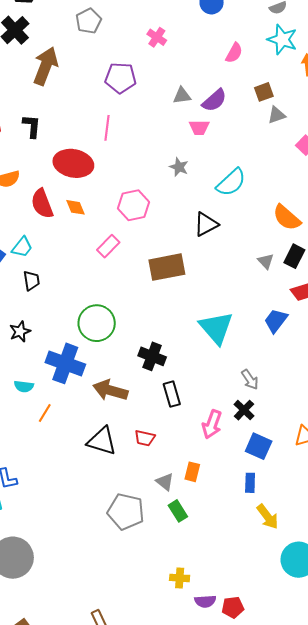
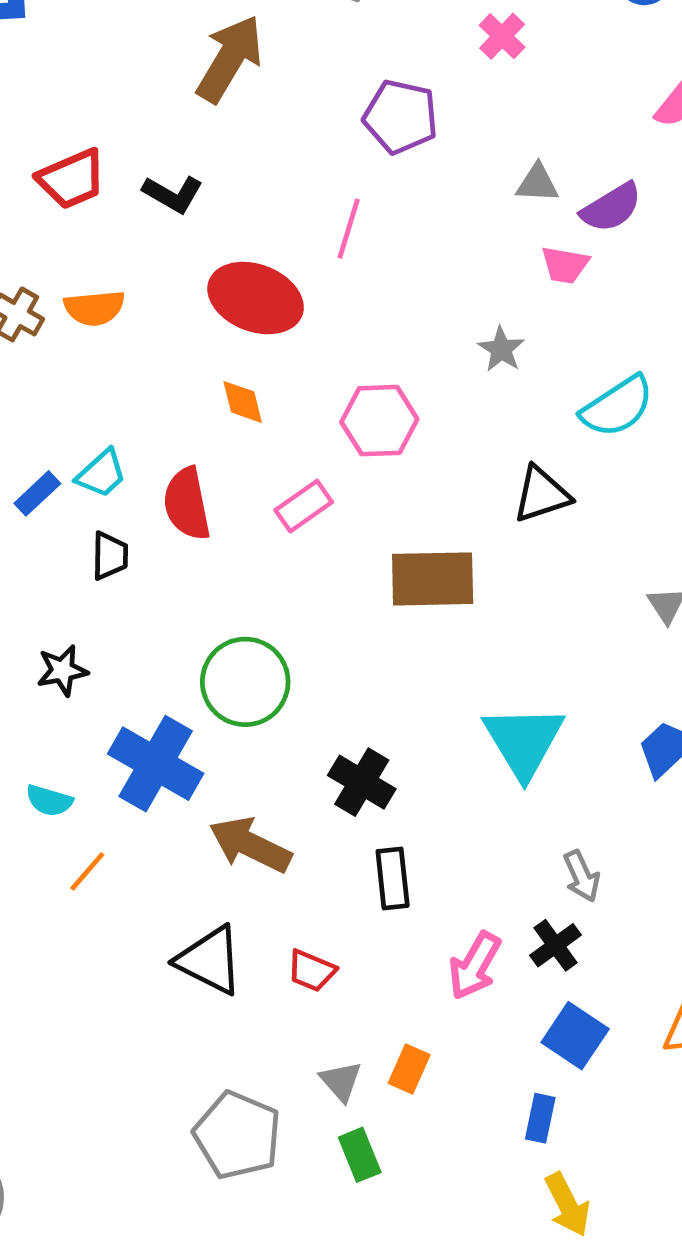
black L-shape: (32, 126) -> (173, 194), turned 105
red semicircle: (42, 204) -> (187, 504), moved

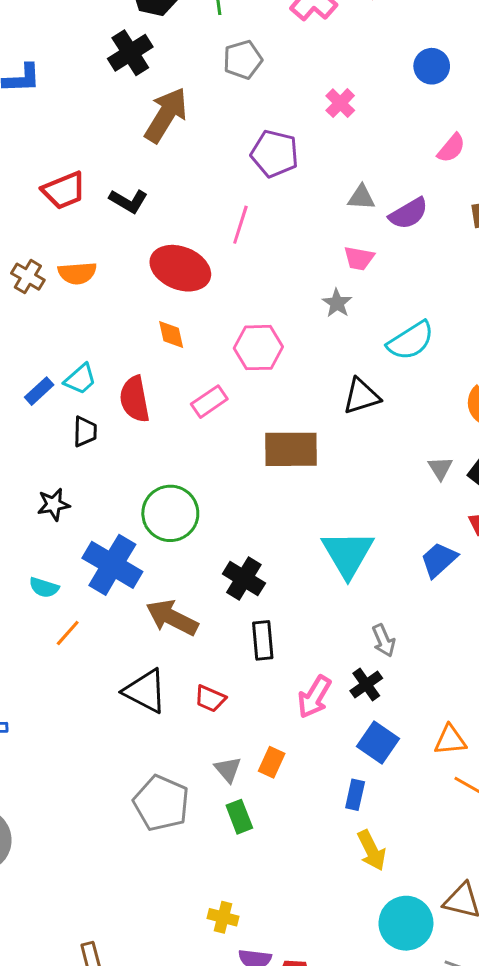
pink trapezoid: (565, 265) -> (359, 258), moved

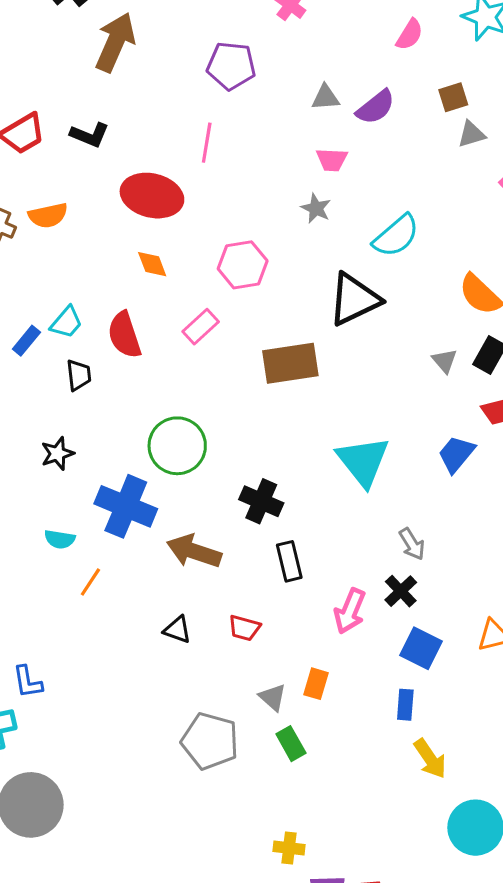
black triangle: (361, 396) -> (354, 299), size x1.4
black triangle: (145, 691) -> (177, 630), size x0.6

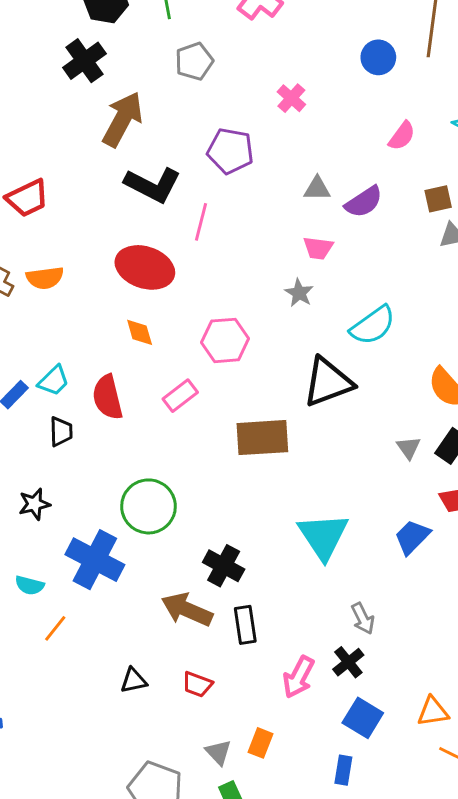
black L-shape: (90, 135) -> (153, 185), moved, size x1.5
brown arrow: (194, 551) -> (187, 610), moved
black triangle: (177, 630) -> (134, 681), turned -36

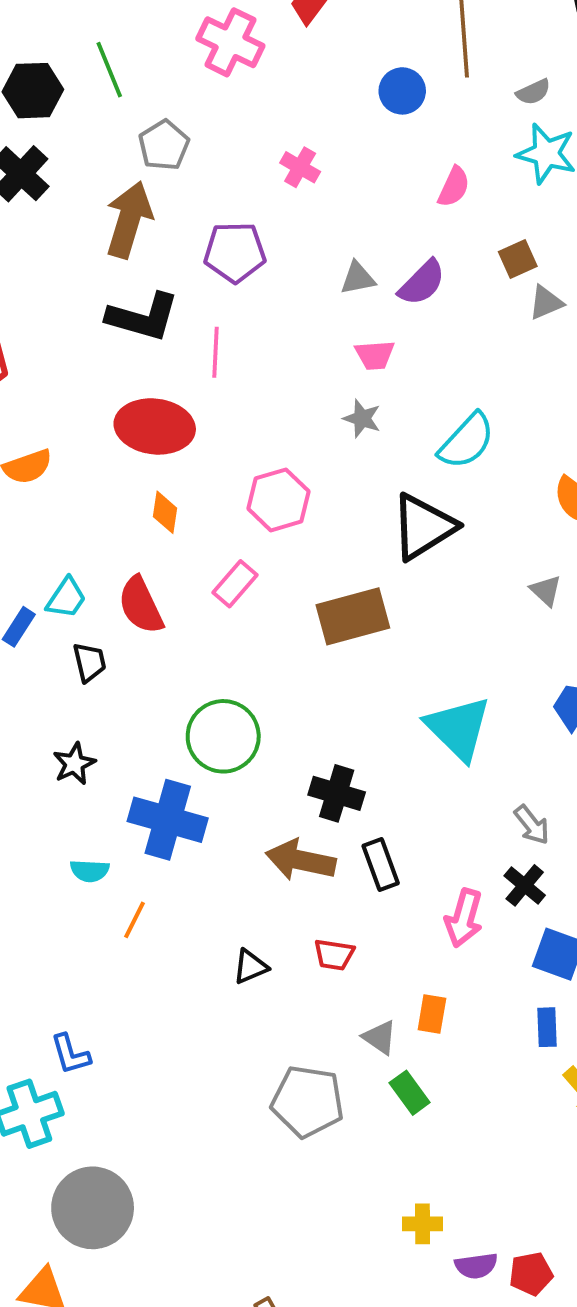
brown arrow: (123, 119) -> (129, 220), moved
orange diamond: (140, 332) -> (165, 512), turned 36

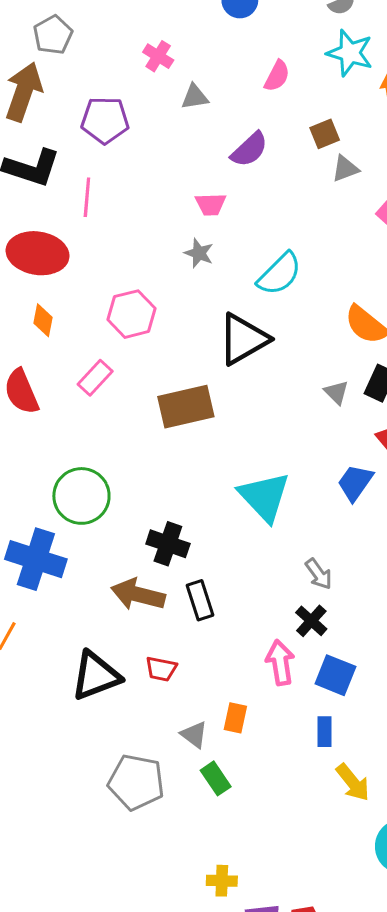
gray triangle: (358, 278) -> (195, 97), moved
pink arrow: (464, 918) -> (280, 663), moved, turned 153
black triangle: (250, 967) -> (96, 676), size x1.8

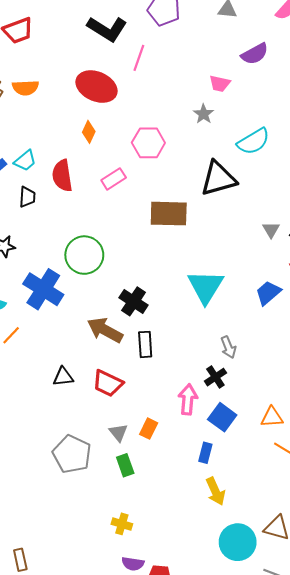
red trapezoid: (161, 669) -> (108, 383), size x1.4
black triangle: (96, 676) -> (63, 377), size x0.6
yellow cross: (222, 881) -> (122, 524), moved

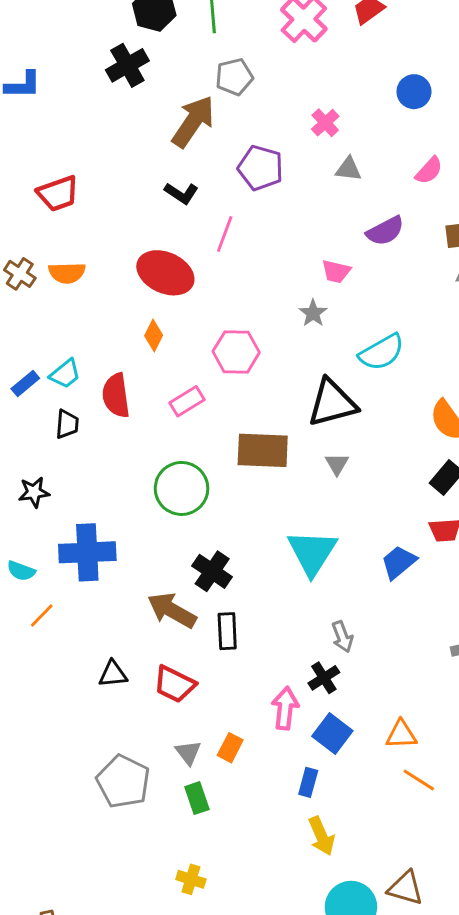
black L-shape: (107, 29) -> (181, 193), size x0.6
gray triangle: (271, 230) -> (337, 464), moved
green circle: (84, 255) -> (182, 488), moved
blue cross: (43, 289) -> (87, 552), turned -36

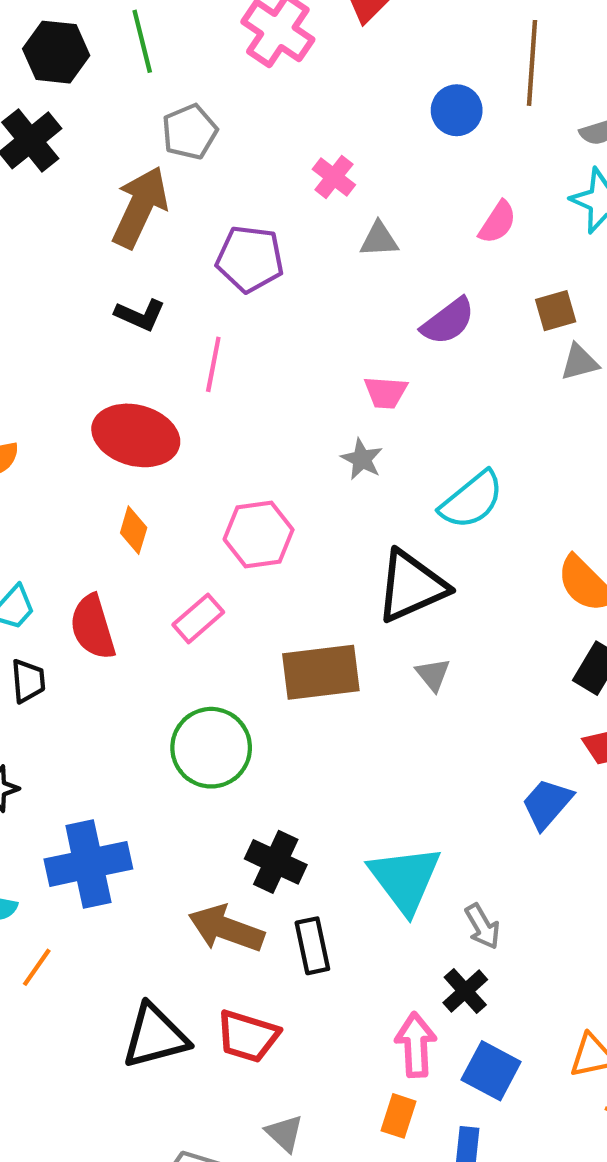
cyan triangle: (312, 552) -> (405, 879), moved
black triangle: (113, 674) -> (155, 1036), size x1.6
orange rectangle: (230, 748) -> (398, 1116), moved

